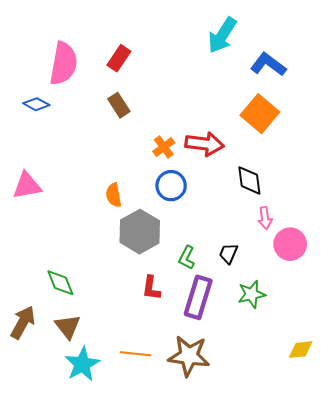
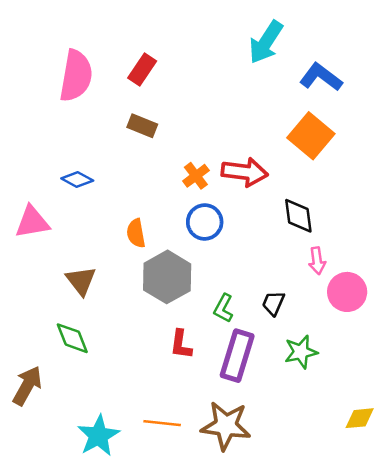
blue diamond: (36, 104) -> (77, 180), moved
brown rectangle: (119, 105) -> (142, 126), turned -35
brown triangle: (68, 327) -> (81, 281), moved

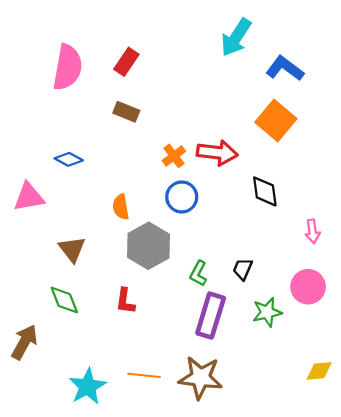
pink arrow: (317, 261) -> (312, 231), moved
pink circle: (347, 292) -> (308, 287), moved
red L-shape: (181, 344) -> (125, 301), moved

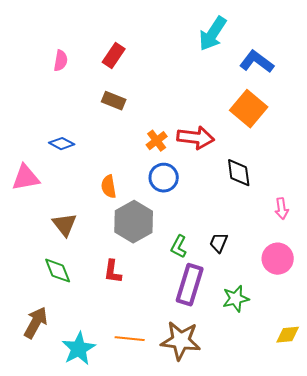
pink semicircle: (68, 67) -> (61, 61), size x0.5
green star: (267, 312) -> (236, 299), moved
brown arrow: (24, 342) -> (36, 323), moved

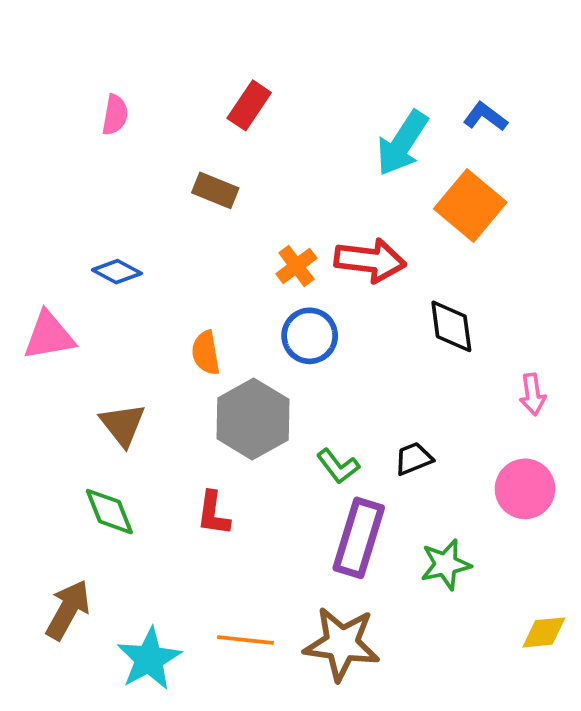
cyan arrow: (213, 34) -> (402, 143), moved
red rectangle: (114, 56) -> (249, 105), moved
blue L-shape: (257, 62) -> (485, 117), size x0.7
black trapezoid: (219, 243) -> (414, 459), turned 45
green L-shape: (179, 247) -> (338, 466), turned -65

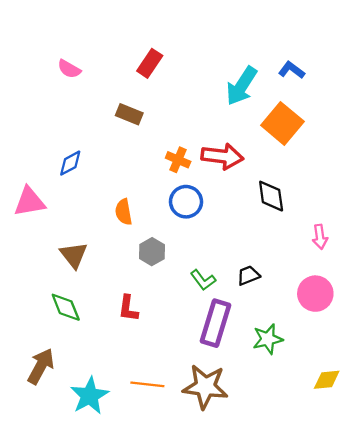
pink semicircle: (115, 115) -> (69, 69), turned 110
orange cross: (296, 266) -> (178, 160), turned -30
blue diamond: (117, 272) -> (70, 163), turned -56
gray hexagon: (253, 419) -> (152, 252), size x0.6

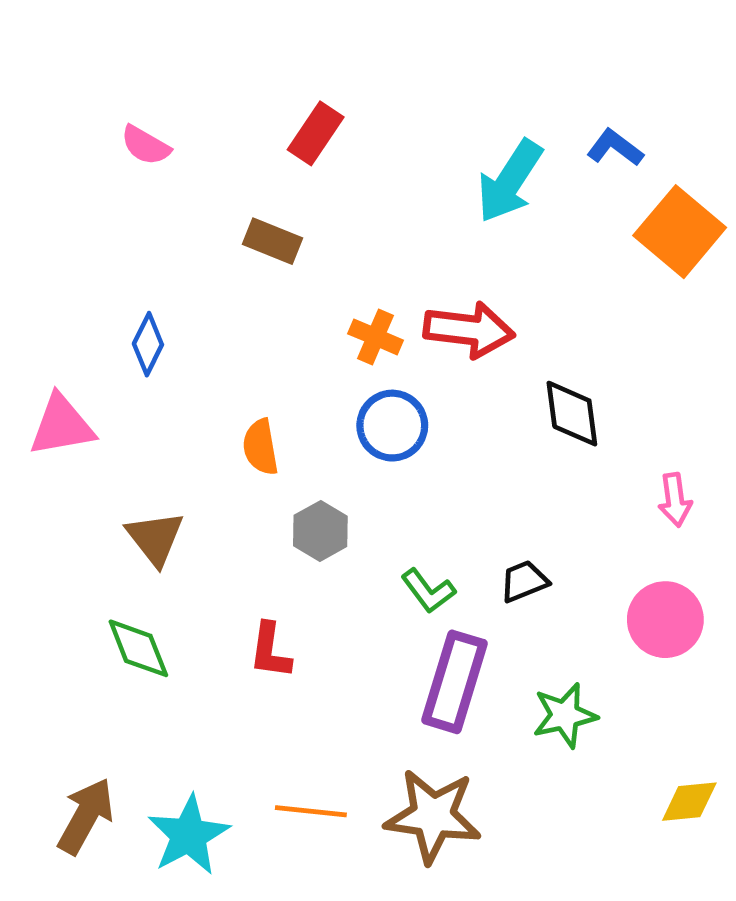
orange square: (282, 123) -> (680, 232), moved
blue diamond: (70, 163) -> (148, 344), turned -36
brown arrow: (41, 366) -> (86, 816), moved

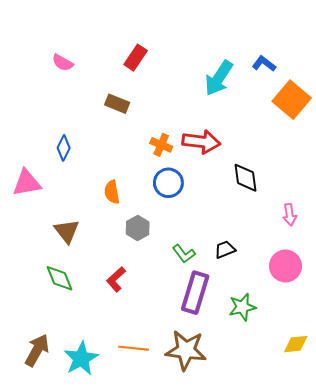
red L-shape: (270, 651) -> (116, 279), turned 40

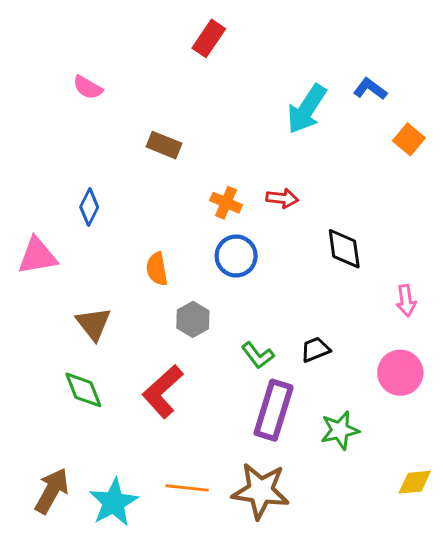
red rectangle: (136, 58) -> (209, 38), moved
orange square: (292, 100) -> (409, 139), size x0.6
red arrow: (201, 142) -> (282, 198), size x0.6
red L-shape: (116, 279) -> (163, 391), size x1.5

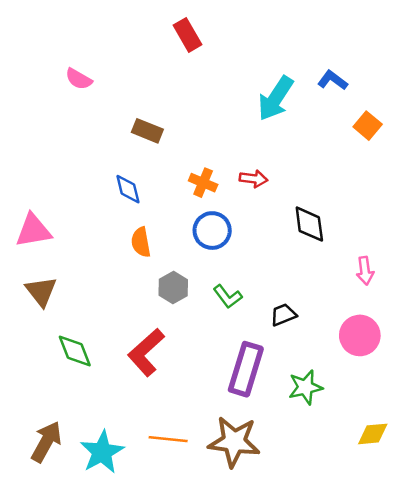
red rectangle: (209, 38) -> (188, 35), turned -64
blue diamond: (89, 207) -> (128, 189), moved, turned -40
brown triangle: (93, 324) -> (41, 291), moved
green L-shape: (258, 355) -> (228, 297), moved

